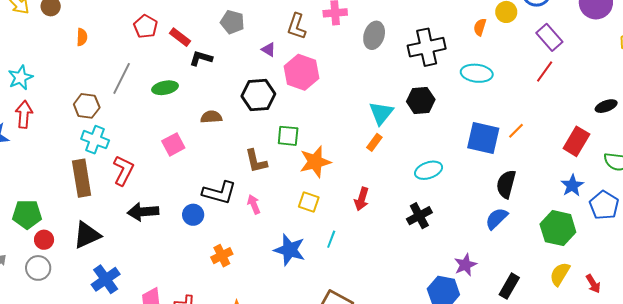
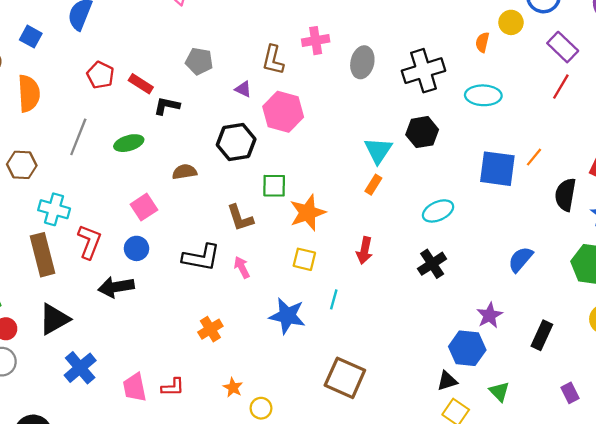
orange semicircle: (82, 37) -> (29, 93), size x1.8
brown hexagon: (87, 106) -> (22, 165), moved
black semicircle: (506, 184) -> (565, 195), moved
blue circle: (193, 215) -> (136, 248), moved

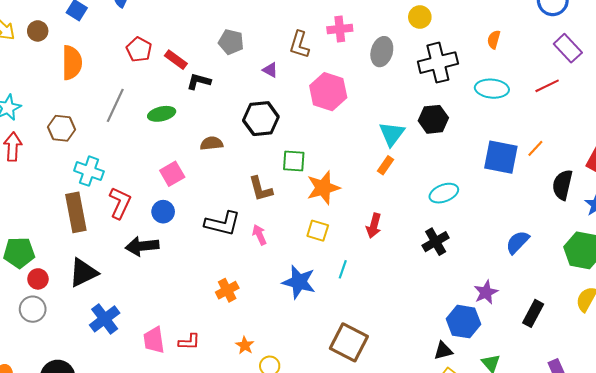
yellow circle: (511, 22) -> (420, 17), moved
red line: (561, 87) -> (547, 86), moved, turned 30
pink hexagon: (283, 112) -> (328, 92), moved

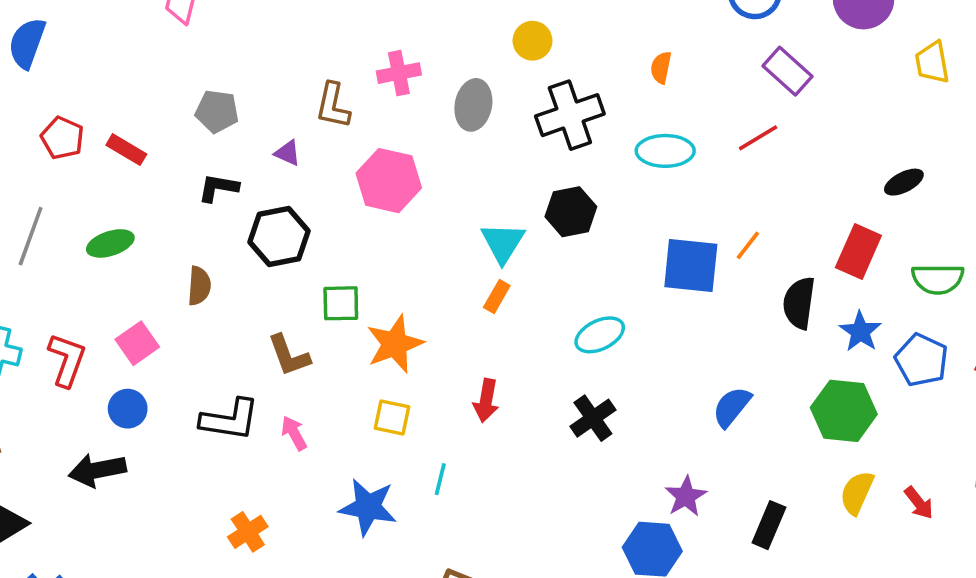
black L-shape: (199, 81) -> (218, 188), moved
brown semicircle: (212, 143) -> (199, 286), turned 105
red L-shape: (120, 203) -> (67, 360), moved

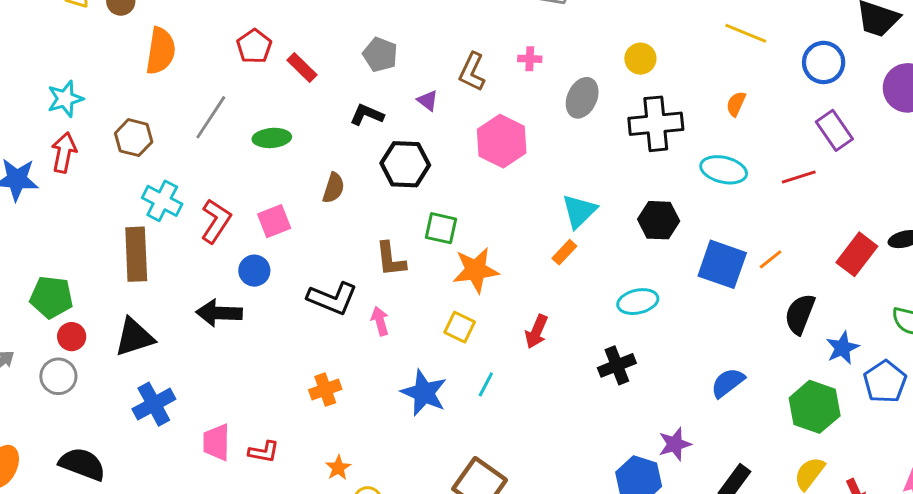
pink cross: (399, 73) -> (530, 59), size x0.7
black hexagon: (571, 212) -> (659, 220), moved
red rectangle: (858, 251) -> (857, 254), moved

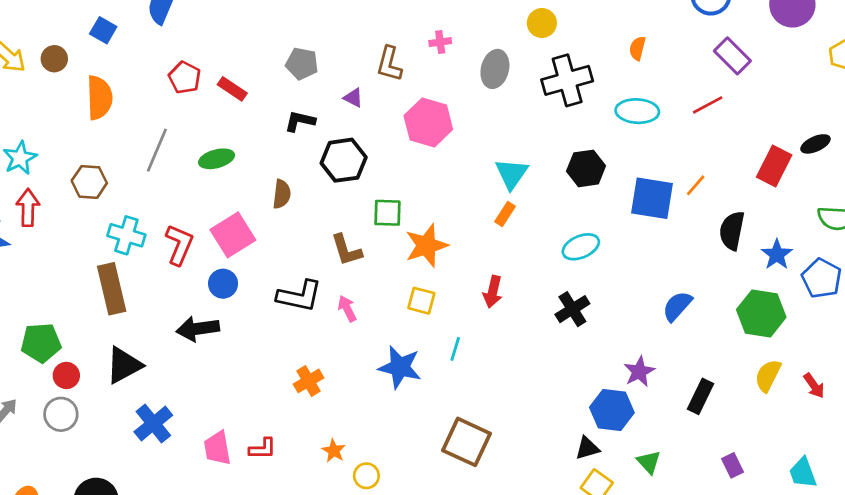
pink square: (274, 221) -> (233, 235), size x1.4

